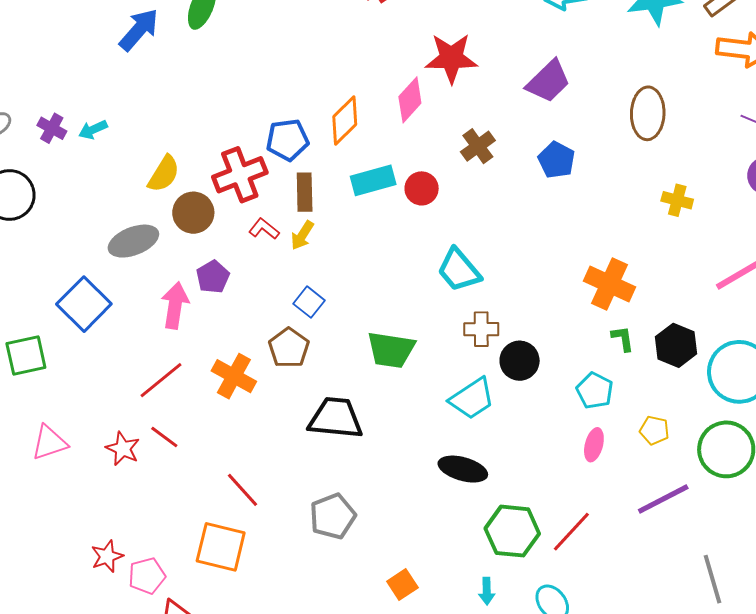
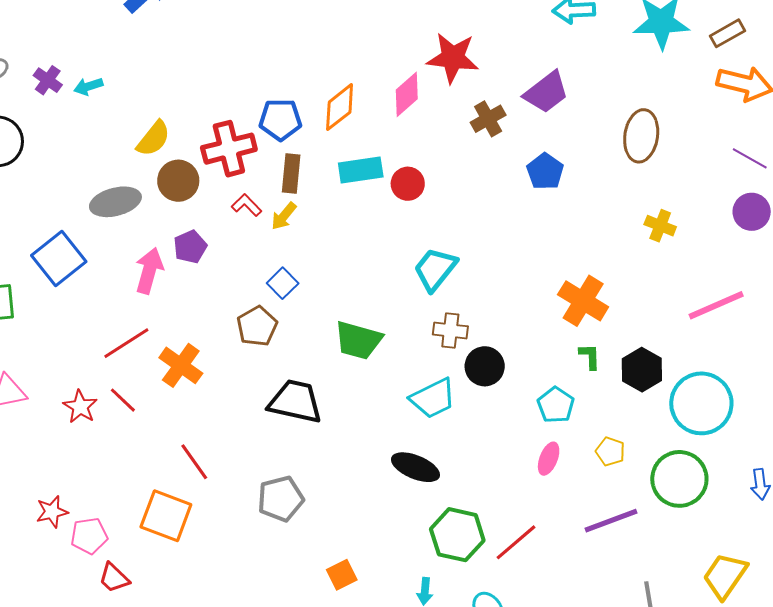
brown cross: (478, 146) -> (488, 119), moved
cyan trapezoid: (459, 270) -> (435, 269), turned 72
orange cross: (234, 376) -> (181, 365), moved

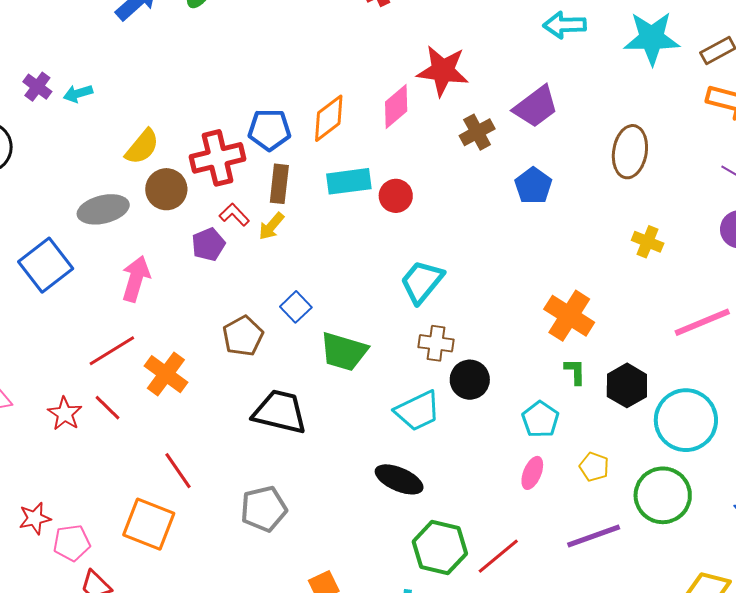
purple pentagon: (190, 247) -> (208, 244), moved
blue square: (283, 283) -> (296, 307), moved

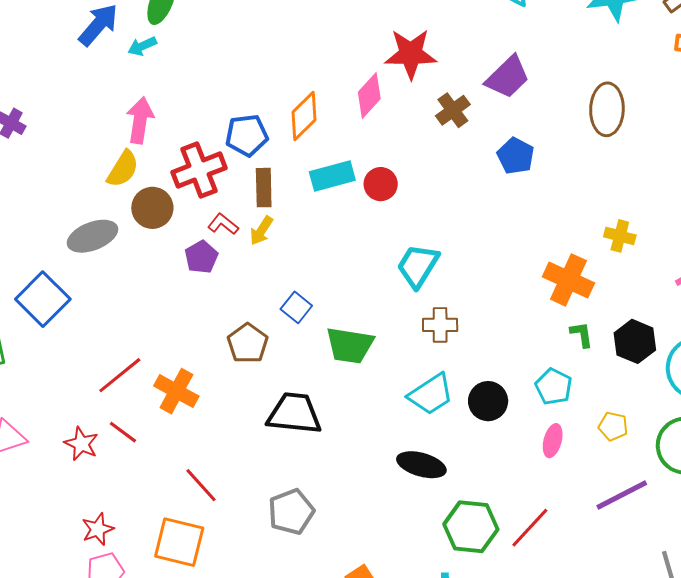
cyan arrow: (78, 93) -> (142, 46), moved
yellow cross: (648, 242) -> (620, 236), moved
pink arrow: (136, 279) -> (140, 120), moved
black circle: (470, 380) -> (488, 401), moved
red star: (35, 518) -> (98, 529), moved

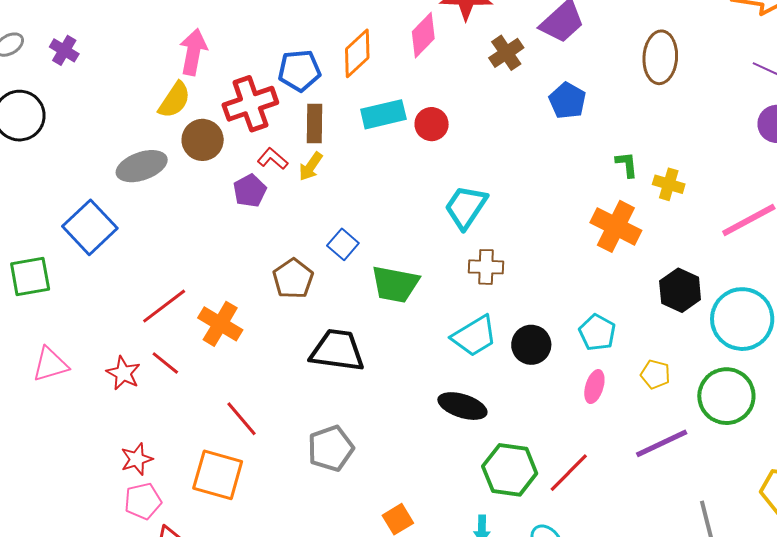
green L-shape: (582, 334) -> (627, 164), moved

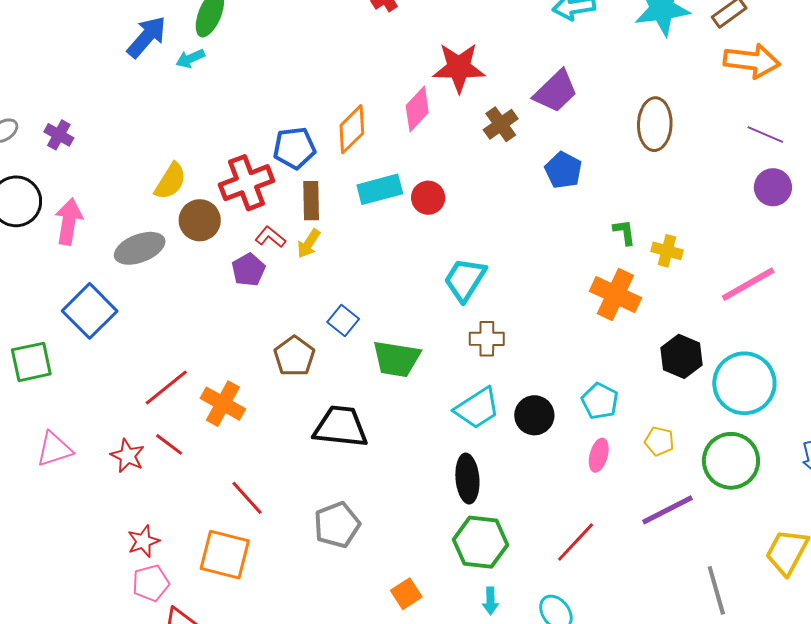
pink arrow: (193, 52) -> (69, 222), moved
black ellipse: (462, 406) -> (467, 479), turned 69
green hexagon: (510, 470) -> (481, 542), moved

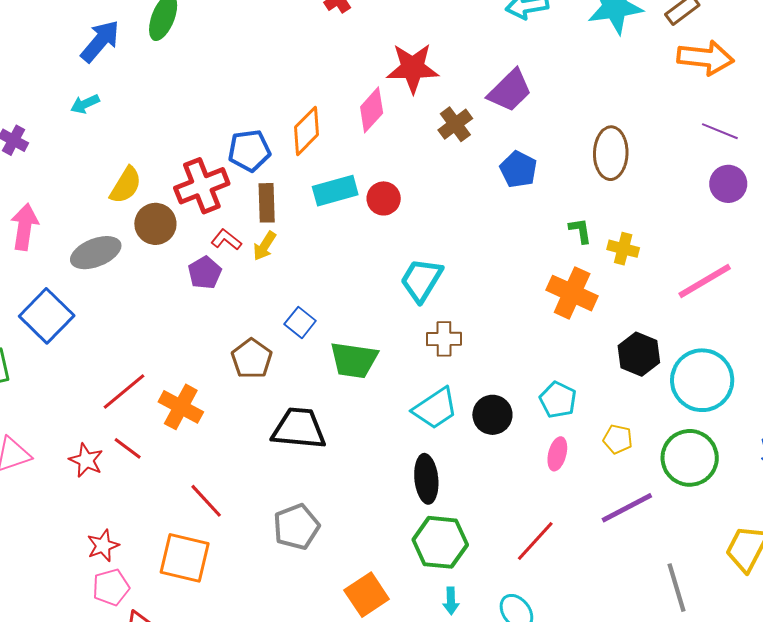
cyan arrow: (190, 58) -> (85, 104), moved
brown ellipse: (655, 124) -> (611, 153), moved
orange square: (406, 594) -> (367, 595), size x1.4

